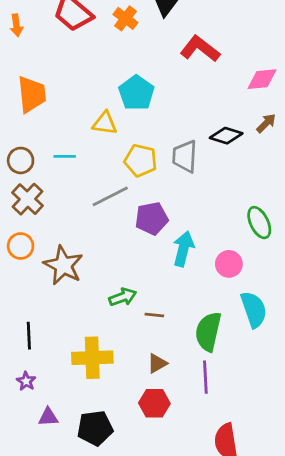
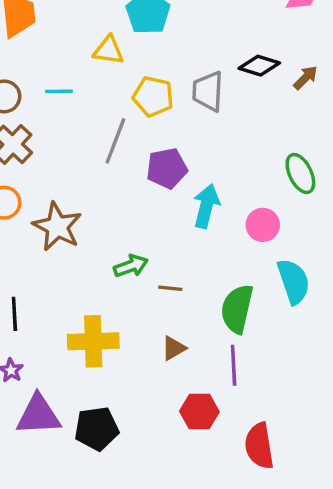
brown arrow: (266, 123) -> (306, 78), moved
gray line: (110, 196) -> (115, 141), turned -42
red hexagon: (154, 403) -> (199, 412), moved
purple triangle: (48, 417) -> (38, 415), size x1.8

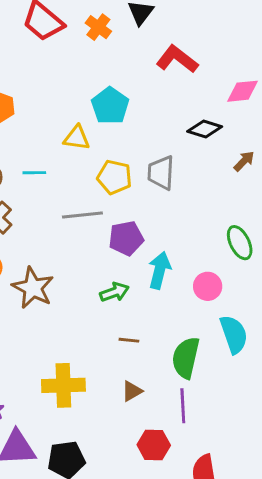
black diamond: (259, 66) -> (205, 129), moved
gray line: (115, 141) -> (82, 215), turned 63
green arrow: (131, 266) -> (114, 292), moved

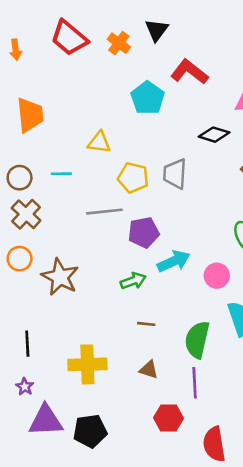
cyan pentagon: (110, 106) -> (148, 98), moved
cyan arrow: (160, 270) -> (174, 261), turned 52
brown triangle: (132, 391) -> (149, 370), turned 48

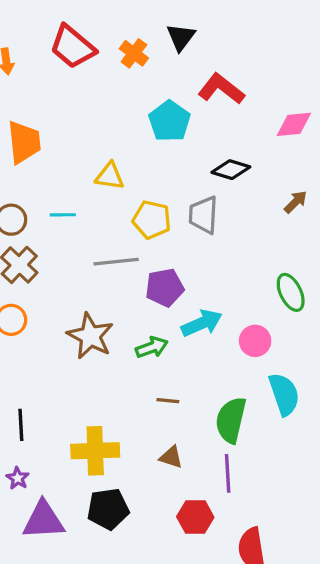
black diamond: (214, 135) -> (231, 170), moved
brown star: (60, 277) -> (90, 336), moved
black pentagon: (90, 431) -> (108, 509), moved

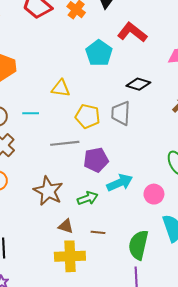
yellow cross: (95, 451) -> (70, 256), moved
brown triangle: (171, 457) -> (66, 226), moved

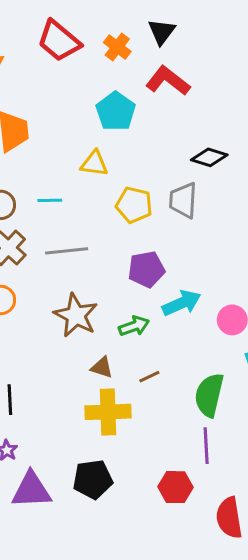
red L-shape: (132, 32) -> (168, 81), moved
cyan pentagon: (99, 53) -> (116, 111), moved
gray line: (65, 143) -> (67, 251), moved
brown line: (98, 232) -> (149, 377), turned -32

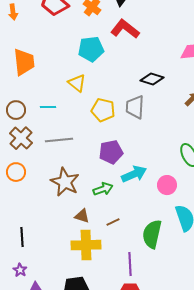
cyan pentagon: (116, 111) -> (91, 49), turned 30
yellow triangle: (94, 164) -> (77, 83), turned 30
purple line: (206, 446) -> (130, 264), moved

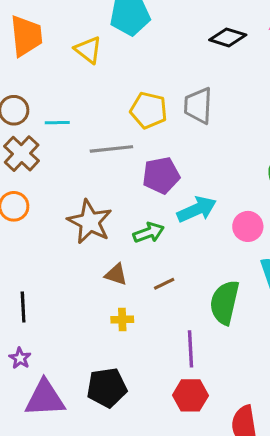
black diamond: (152, 79) -> (228, 37), moved
yellow triangle: (77, 83) -> (88, 50), moved
cyan line: (48, 107) -> (57, 123), moved
gray line: (59, 140) -> (111, 149), moved
yellow cross: (86, 245) -> (122, 319), size x0.5

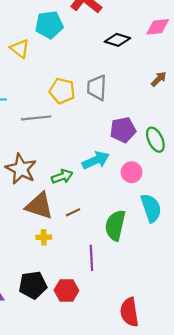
purple pentagon: (161, 175) -> (123, 130), moved
brown triangle: (116, 275) -> (39, 206), size x1.8
red hexagon: (190, 395) -> (66, 290), moved

